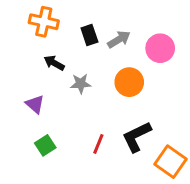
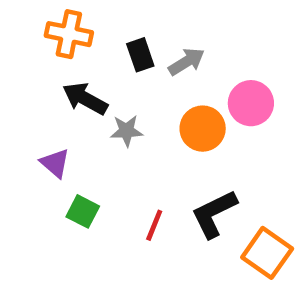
pink circle: (160, 48) -> (251, 103), moved
black arrow: (54, 63) -> (85, 99), size x1.4
green square: (45, 145) -> (83, 211), moved, turned -30

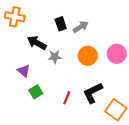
orange cross: (69, 34) -> (15, 17), moved
pink circle: (251, 103) -> (117, 54), moved
green square: (83, 211) -> (36, 92), turned 32

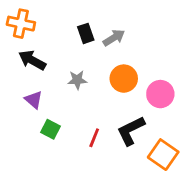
black arrow: (37, 43) -> (32, 60), moved
pink circle: (117, 54) -> (160, 94), moved
green square: (36, 92) -> (50, 129), turned -32

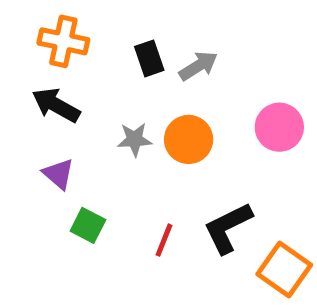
orange cross: (21, 24) -> (63, 41), moved
orange circle: (124, 79) -> (189, 139), moved
pink circle: (160, 94) -> (279, 127), moved

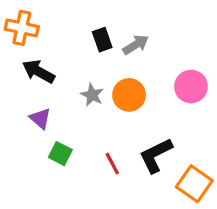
orange cross: (63, 41) -> (22, 28), moved
gray star: (135, 139) -> (92, 95), turned 30
red line: (164, 240) -> (112, 164), turned -50

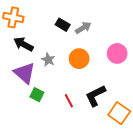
black rectangle: (102, 40) -> (63, 25), turned -40
gray star: (92, 95) -> (48, 60), moved
purple triangle: (40, 118) -> (25, 73), size x1.6

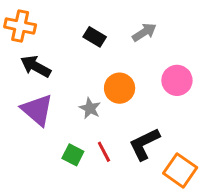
gray arrow: (83, 28) -> (144, 32), moved
gray star: (48, 60) -> (90, 108), moved
green square: (37, 95) -> (73, 155), moved

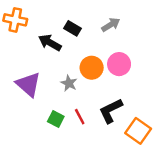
black arrow: (36, 66) -> (50, 43), moved
pink circle: (177, 80) -> (119, 64), moved

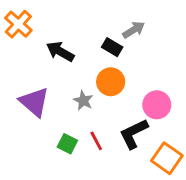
orange cross: (15, 20) -> (18, 24), turned 30
black rectangle: (73, 28) -> (112, 47), moved
pink circle: (119, 64) -> (157, 105), moved

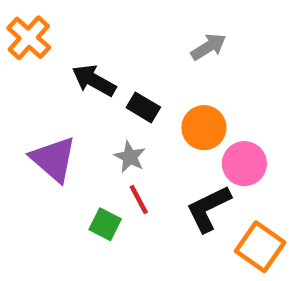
black rectangle: (112, 47) -> (143, 107), moved
orange circle: (111, 82) -> (204, 128), moved
red line: (96, 141) -> (139, 200), moved

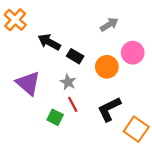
pink circle: (244, 164) -> (133, 53), moved

